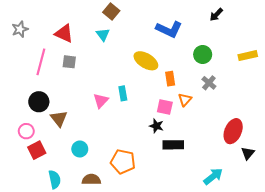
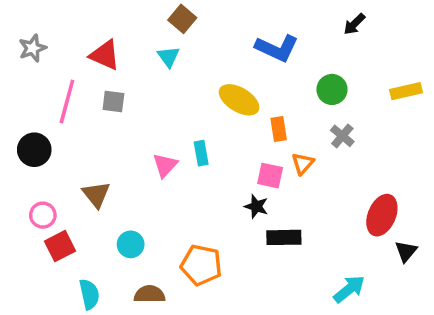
black circle: (39, 102) -> (34, 150), moved

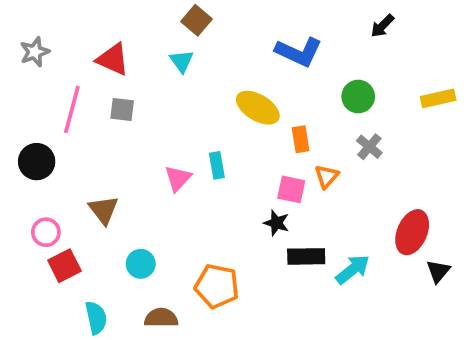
cyan arrow: (349, 289) -> (353, 269), moved

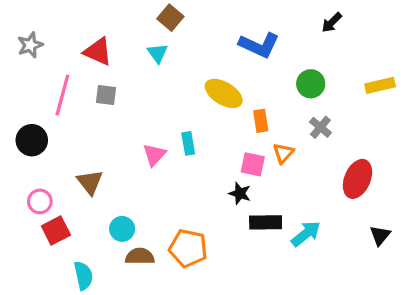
red ellipse: (412, 232) -> (357, 179), moved
brown semicircle: (161, 318) -> (140, 256), moved

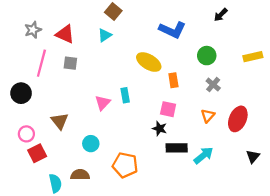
gray star: (30, 45) -> (33, 30), moved
cyan triangle: (158, 53) -> (105, 35), turned 32
orange triangle: (283, 153) -> (208, 116), moved
cyan circle: (122, 229) -> (91, 144), moved
brown semicircle: (140, 256) -> (80, 175), moved

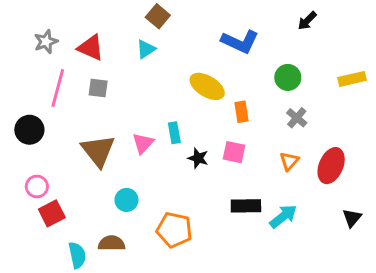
brown triangle: (60, 121) -> (98, 151), moved, size x1.4
black star: (159, 129) -> (198, 158), moved

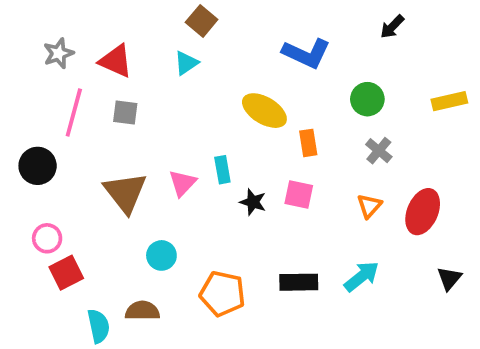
black rectangle: (246, 206) -> (299, 282), moved

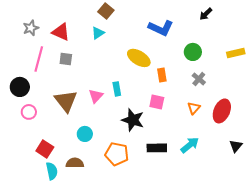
black star: (253, 202) -> (133, 120), moved, size x1.6
pink circle: (47, 238) -> (29, 112), moved
red square: (66, 273) -> (45, 149), moved, turned -30

